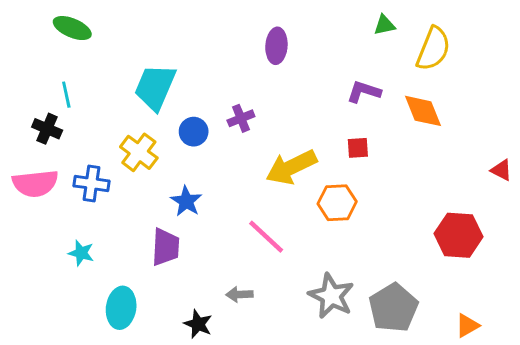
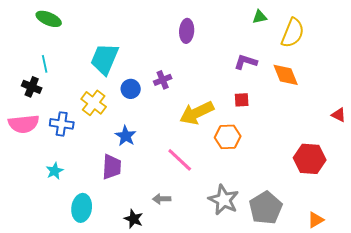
cyan star: (81, 253) -> (55, 171), turned 30

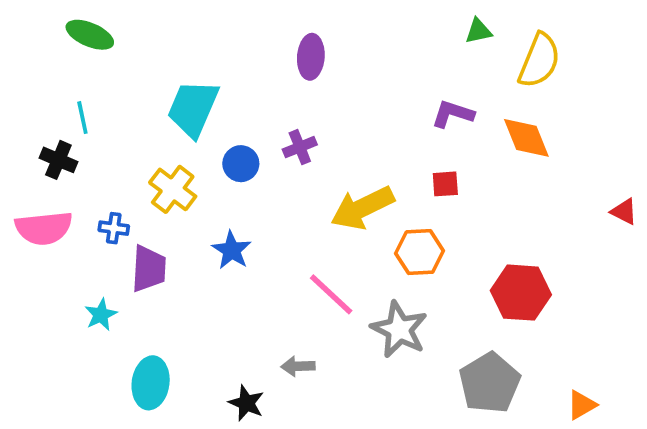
purple ellipse: (187, 31) -> (311, 57), moved
blue cross: (62, 124) -> (114, 228), size x0.7
red hexagon: (310, 159) -> (521, 293), moved
purple trapezoid: (112, 167) -> (149, 269), moved
gray star: (224, 200) -> (399, 329), moved

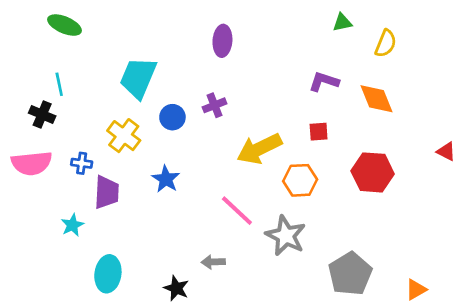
yellow semicircle: (539, 60) -> (386, 43), size x0.7
red hexagon: (521, 293) -> (373, 172), moved

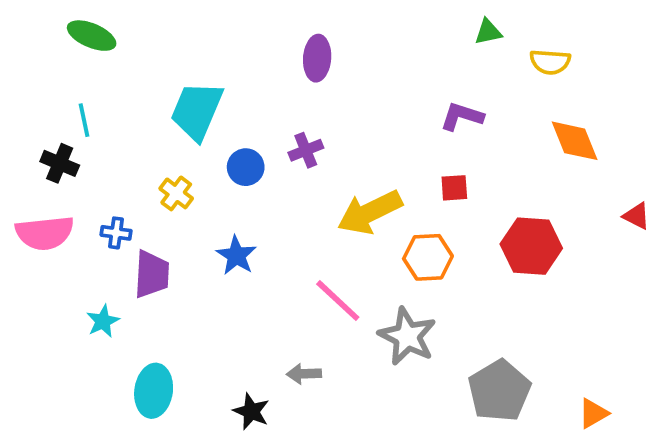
yellow semicircle: (386, 43) -> (550, 62), turned 72
orange diamond: (376, 99) -> (575, 141), moved
yellow cross: (124, 136) -> (176, 193), size x0.7

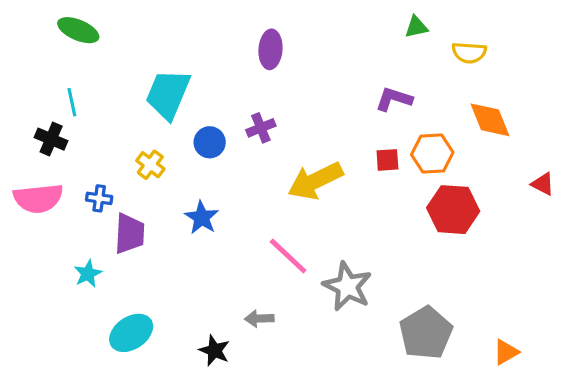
orange hexagon: (428, 257) -> (432, 153), moved
cyan ellipse: (154, 391) -> (131, 333), turned 48

